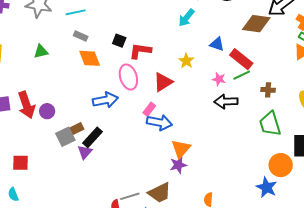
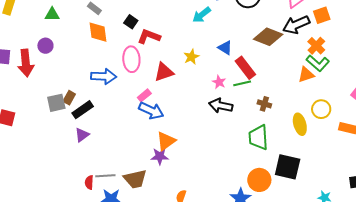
purple circle: (47, 111) -> (45, 46), moved
brown rectangle: (77, 129) -> (69, 98), turned -48
purple triangle: (85, 152) -> (82, 135), moved

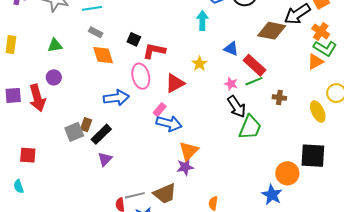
cyan arrow: (202, 15) -> (202, 21), turned 138
black arrow: (221, 106) -> (237, 107), turned -125
green trapezoid: (258, 137) -> (250, 127), moved, turned -144

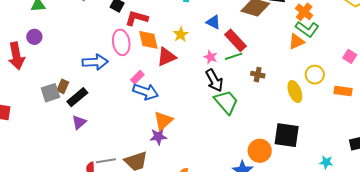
orange diamond: (103, 55) -> (148, 40), moved
red triangle: (175, 83) -> (167, 57), moved
green trapezoid: (250, 127) -> (226, 102), turned -68

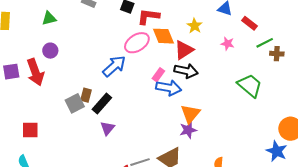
red rectangle: (235, 40) -> (250, 23), size x0.7
pink ellipse: (121, 42) -> (137, 43), turned 75
green line: (234, 56) -> (265, 43), moved
blue arrow: (95, 62) -> (114, 66), turned -30
black arrow: (214, 80) -> (186, 71), moved, turned -40

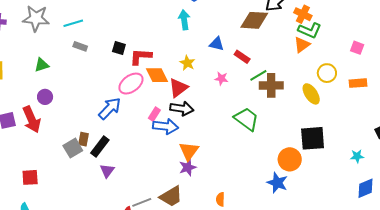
brown cross: (277, 54) -> (271, 85), size x1.6

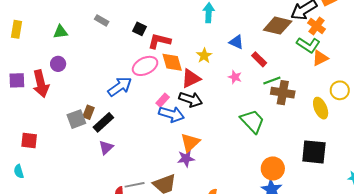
orange cross: (303, 14) -> (317, 26), moved
green L-shape: (310, 30) -> (308, 45), moved
orange circle: (290, 159) -> (273, 168), moved

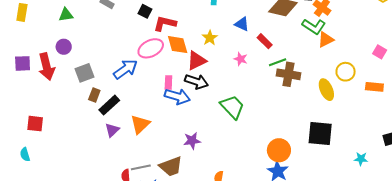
pink rectangle: (163, 100) -> (168, 82), turned -40
gray square: (76, 119) -> (84, 73), moved
green trapezoid: (252, 121) -> (232, 107), moved
orange triangle: (190, 142) -> (140, 124), moved

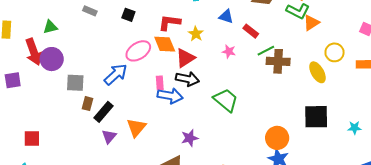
red L-shape: (165, 23) -> (169, 23), moved
purple circle: (64, 47) -> (52, 59), size x1.5
red arrow: (47, 67) -> (34, 52), moved
gray square: (84, 73) -> (75, 83), turned 30
cyan star: (361, 159) -> (354, 128), moved

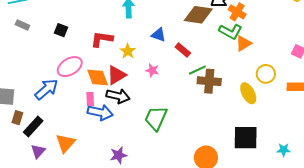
orange diamond: (165, 44) -> (98, 78), moved
pink star: (229, 51) -> (152, 70), moved
green trapezoid: (226, 100) -> (156, 118), turned -108

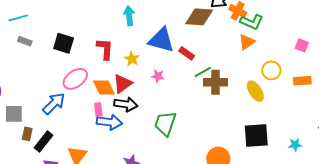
black square: (61, 30) -> (64, 43), size x1.5
green L-shape: (231, 31) -> (252, 22), moved
blue triangle: (159, 35) -> (161, 40), size x1.8
red L-shape: (102, 39) -> (105, 49), turned 90

